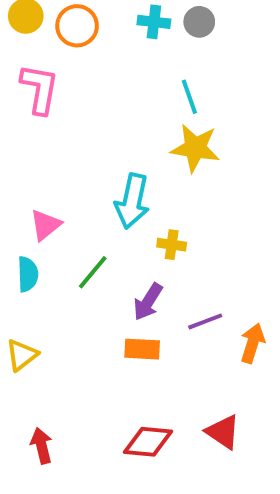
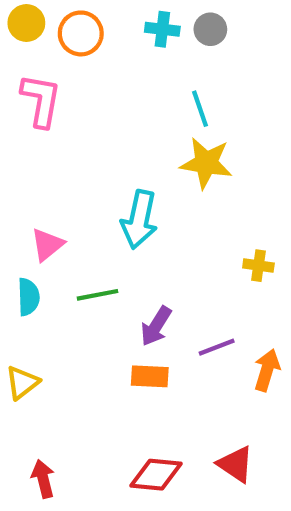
yellow cross: (172, 245) -> (258, 266), moved
green line: (93, 272) -> (97, 295), turned 39

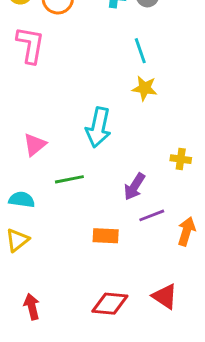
yellow star: (206, 163) -> (145, 88), size x0.7
cyan semicircle: (28, 297) -> (22, 200), moved, turned -80
purple arrow: (156, 326) -> (134, 187), moved

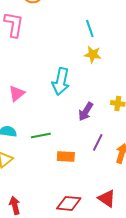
green line: (69, 179) -> (41, 135), moved
purple arrow: (134, 187) -> (86, 111), moved
purple line: (152, 215) -> (98, 142), turned -42

